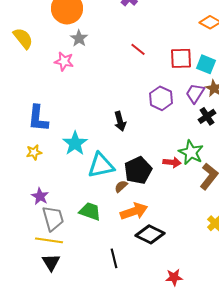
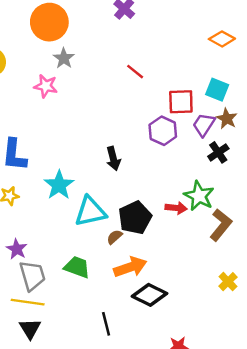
red square: (181, 58) -> (181, 102), moved

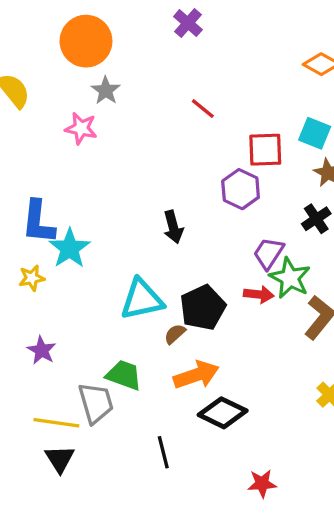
purple trapezoid: (204, 125) -> (269, 253), moved
cyan star: (59, 185) -> (70, 248), moved
gray trapezoid: (32, 276) -> (96, 403), moved

